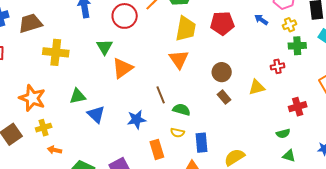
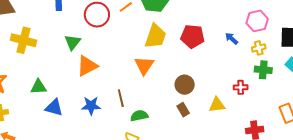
green semicircle: (181, 110) -> (139, 116), turned -36
blue triangle: (96, 114) -> (54, 108), turned -36
blue star: (137, 119) -> (91, 106), moved

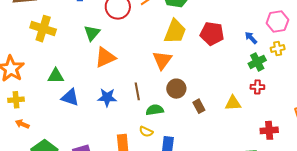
green cross: (263, 70) -> (257, 62), moved, turned -36
brown circle: (185, 85) -> (176, 89), moved

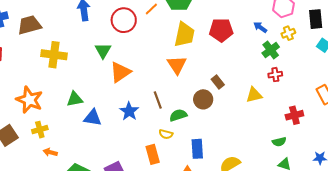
brown circle: (176, 89) -> (203, 99), moved
blue star: (107, 97) -> (129, 111), turned -30
brown rectangle: (199, 106) -> (218, 82), moved
yellow semicircle: (146, 132) -> (166, 134), moved

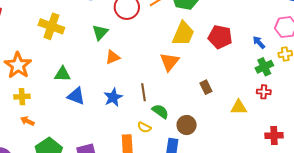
orange triangle: (120, 72) -> (113, 57), size x0.7
brown circle: (203, 99) -> (187, 125), moved
green semicircle: (178, 115) -> (160, 111), turned 42

